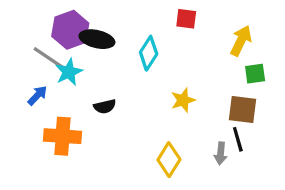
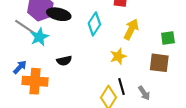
yellow arrow: (241, 41) -> (131, 29), moved
blue arrow: (37, 95) -> (20, 67), moved
black line: (238, 139) -> (121, 87), moved
gray arrow: (221, 153) -> (144, 93), turned -40

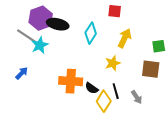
black semicircle: (64, 61) -> (92, 88), moved, turned 48
orange cross: (35, 81) -> (71, 81), moved

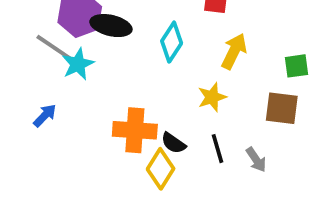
yellow diamond: (104, 101) -> (161, 169), moved

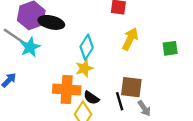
cyan diamond: (172, 42) -> (87, 47), moved
yellow star: (212, 97) -> (84, 68), moved
brown square: (282, 108) -> (131, 87), moved

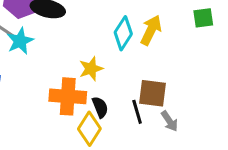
cyan diamond: (87, 47) -> (123, 33), moved
green square: (170, 48) -> (203, 18), moved
black semicircle: (91, 98) -> (100, 107), turned -147

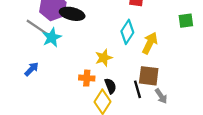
yellow arrow: (151, 30) -> (150, 43), moved
orange cross: (68, 96) -> (87, 78), size x0.6

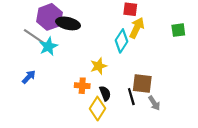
yellow arrow: (150, 43) -> (137, 28), moved

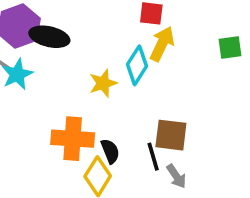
yellow star: (99, 66) -> (103, 83), moved
orange cross: (82, 86) -> (73, 139), size x1.6
gray arrow: (154, 103) -> (176, 176), moved

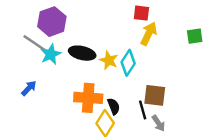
black ellipse: (49, 37) -> (82, 53), moved
cyan diamond: (137, 65) -> (128, 63), moved
yellow star: (103, 83) -> (109, 60), turned -30

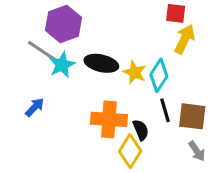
black line: (143, 110) -> (165, 110), moved

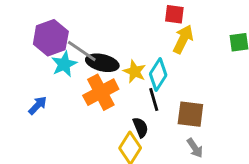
purple hexagon: (63, 24) -> (51, 38), moved
gray line: (42, 51) -> (82, 51), moved
black line: (165, 110) -> (154, 99), moved
orange cross: (109, 119) -> (101, 92), moved, turned -32

